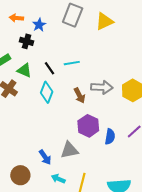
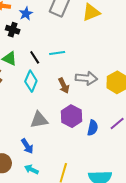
gray triangle: (69, 150) -> (39, 120), moved
cyan arrow: (58, 179) -> (31, 169), moved

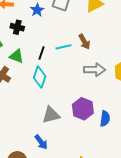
blue star: (26, 14) -> (37, 10), moved
black line: (35, 57) -> (41, 53), turned 56
brown arrow: (64, 86) -> (84, 42), moved

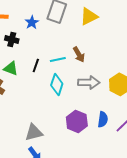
cyan diamond: (40, 77) -> (57, 84), moved
gray triangle: (51, 115) -> (34, 132), moved
blue semicircle: (105, 119) -> (103, 119), moved

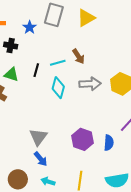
blue semicircle: (103, 119) -> (109, 143), moved
purple hexagon: (77, 121) -> (82, 139), moved
gray triangle: (34, 132) -> (38, 137), turned -36

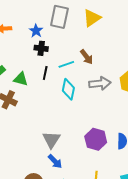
black cross: (11, 46) -> (41, 48), moved

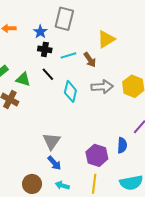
yellow triangle: (92, 18) -> (106, 39), moved
cyan line: (66, 64) -> (68, 55), moved
black line: (45, 73) -> (48, 74), turned -56
purple hexagon: (96, 139) -> (97, 155), moved

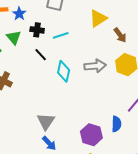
blue star: (40, 32) -> (19, 14), moved
brown arrow: (90, 60) -> (120, 35), moved
green triangle: (23, 79) -> (14, 37), moved, turned 35

